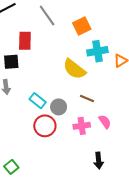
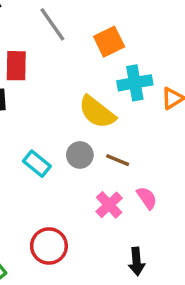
gray circle: (59, 107) -> (80, 155), moved
red circle: (45, 126) -> (49, 246), moved
pink cross: (82, 126) -> (109, 205), turned -35

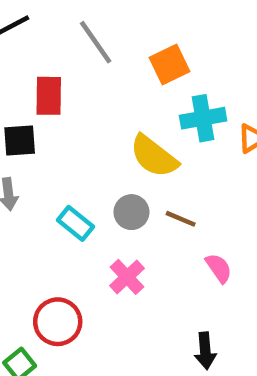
pink cross: (109, 205) -> (127, 277), moved
red circle: (49, 246) -> (58, 322), moved

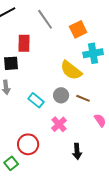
black arrow: (205, 351) -> (77, 151), moved

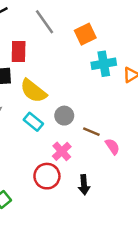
yellow semicircle: (71, 70) -> (33, 91), moved
brown line: (83, 98) -> (91, 132), moved
red circle: (28, 144) -> (47, 176), moved

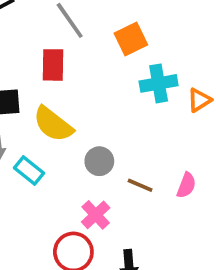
red rectangle: (19, 51) -> (53, 65), moved
cyan rectangle: (33, 122) -> (29, 170), moved
pink semicircle: (112, 146) -> (186, 185), moved, turned 56

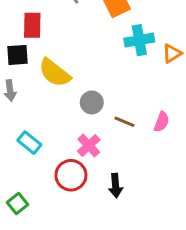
red rectangle: (53, 65) -> (32, 25), moved
cyan rectangle: (29, 170) -> (29, 143), moved

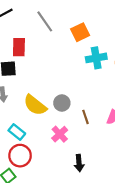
yellow semicircle: (55, 73) -> (35, 105), moved
brown line: (124, 122) -> (85, 117), turned 48
red circle: (71, 175) -> (20, 156), moved

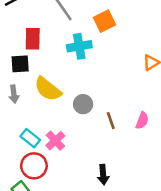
cyan cross: (96, 58) -> (79, 46), moved
yellow semicircle: (35, 105) -> (48, 89), moved
pink cross: (60, 134) -> (55, 141), moved

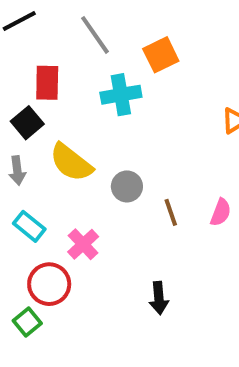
black square: (20, 64) -> (27, 123), turned -36
cyan rectangle: (30, 138) -> (29, 226), moved

